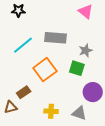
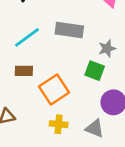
orange square: (45, 70) -> (54, 90), moved
brown rectangle: (24, 92) -> (24, 71), moved, turned 32

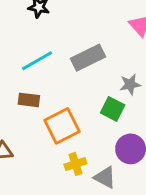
gray rectangle: (69, 30) -> (88, 58), turned -40
yellow cross: (59, 124) -> (75, 164), moved, turned -30

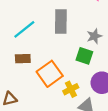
gray rectangle: (88, 58) -> (61, 21), turned -55
yellow cross: (75, 164) -> (71, 89), moved

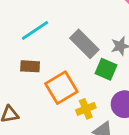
gray rectangle: (61, 21) -> (84, 44), moved, turned -50

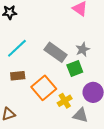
green square: (106, 69) -> (75, 69), turned -35

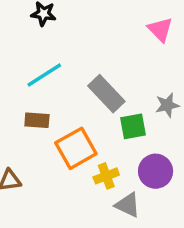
gray star: (83, 49) -> (167, 105), moved

